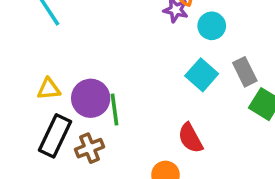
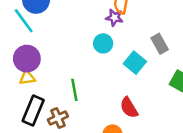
cyan circle: (212, 26) -> (103, 43), moved
gray rectangle: (245, 72) -> (160, 44), moved
purple circle: (91, 98) -> (27, 59), moved

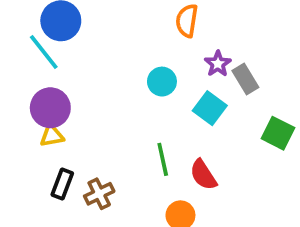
purple star: (114, 18) -> (218, 64), moved, turned 30
green line: (74, 90) -> (163, 159), moved
black rectangle: (33, 110) -> (62, 184), size x0.7

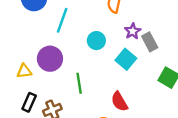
cyan line: (44, 52) -> (62, 20), moved, turned 55
purple circle: (50, 108) -> (50, 59), moved
green line: (163, 159) -> (79, 83), moved

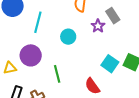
gray rectangle: (150, 42) -> (113, 16), moved
cyan square: (126, 59) -> (110, 64), moved

